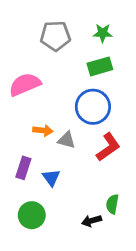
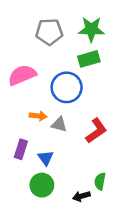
green star: (103, 33) -> (91, 29), size x1.5
blue circle: (93, 107) -> (67, 87), moved
green circle: (32, 215) -> (42, 185), moved

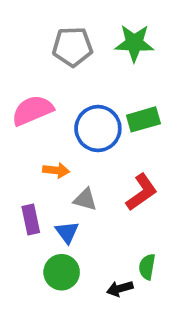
green rectangle: (89, 59) -> (143, 119), moved
gray triangle: (59, 124) -> (85, 199), moved
purple rectangle: (21, 149) -> (31, 219), turned -30

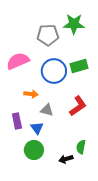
gray pentagon: (72, 47) -> (48, 35), moved

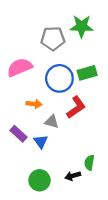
red L-shape: (78, 106) -> (76, 107), moved
purple rectangle: (17, 121) -> (18, 134), turned -35
green circle: (34, 150) -> (40, 180), moved

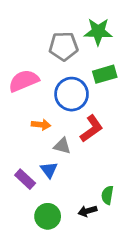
green rectangle: (87, 73) -> (105, 74), moved
purple rectangle: (18, 134) -> (25, 179), moved

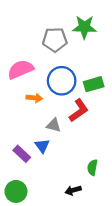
green rectangle: (105, 74) -> (94, 84), moved
orange arrow: (41, 125) -> (34, 98), moved
black arrow: (87, 211) -> (73, 190), moved
green circle: (48, 216) -> (16, 191), moved

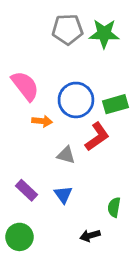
gray pentagon: (55, 40) -> (67, 29), moved
pink semicircle: (21, 69) -> (25, 86), turned 75
blue triangle: (42, 146) -> (63, 195), moved

